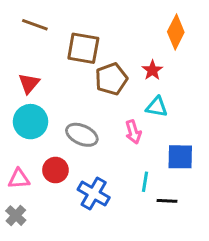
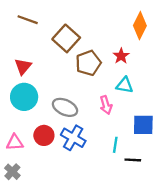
brown square: (83, 48) -> (66, 38), turned 32
blue cross: (94, 194) -> (73, 138), moved

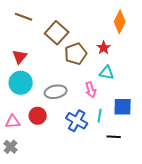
gray ellipse: (65, 107) -> (56, 92), turned -35
blue cross: (73, 138) -> (77, 121), moved
cyan line: (115, 145) -> (100, 116), moved

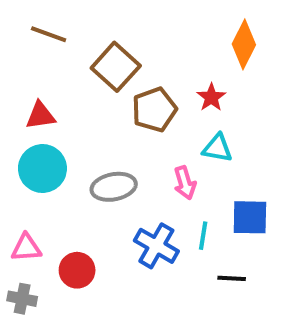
red triangle: (20, 57) -> (40, 116), turned 42
red circle: (38, 116) -> (77, 270), moved
gray cross: (11, 147) -> (22, 299), turned -32

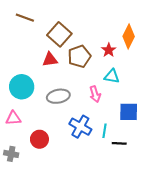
orange diamond: (244, 44) -> (129, 36), moved
red triangle: (40, 116) -> (50, 60), moved
cyan line: (203, 236) -> (104, 131), moved
pink triangle: (26, 248) -> (13, 118), moved

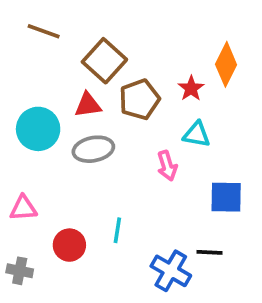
cyan circle: (22, 87) -> (38, 129), moved
gray ellipse: (58, 96) -> (93, 149), moved
blue cross: (80, 127) -> (171, 271), moved
cyan line: (104, 131) -> (117, 230), moved

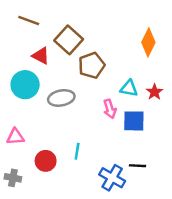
red star: (191, 88) -> (154, 92), moved
red triangle: (88, 105) -> (41, 56), moved, turned 36
blue square: (226, 197) -> (134, 121), moved

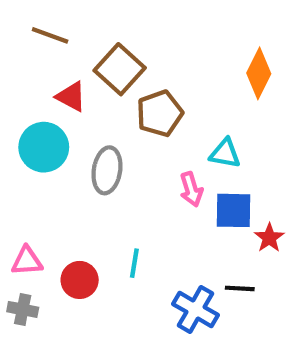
red star: (154, 92) -> (269, 238), moved
gray ellipse: (61, 98) -> (107, 170), turned -70
pink triangle: (15, 137) -> (27, 261), moved

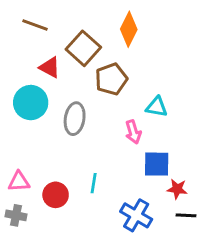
orange diamond: (259, 73) -> (129, 29), moved
blue square: (233, 210) -> (157, 164), moved
red star: (269, 238) -> (177, 189), moved, turned -30
black line: (240, 288) -> (186, 215), moved

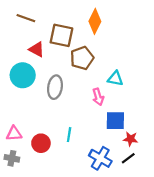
brown square: (83, 48) -> (61, 35), turned -30
black line: (186, 215) -> (128, 158), moved, turned -40

